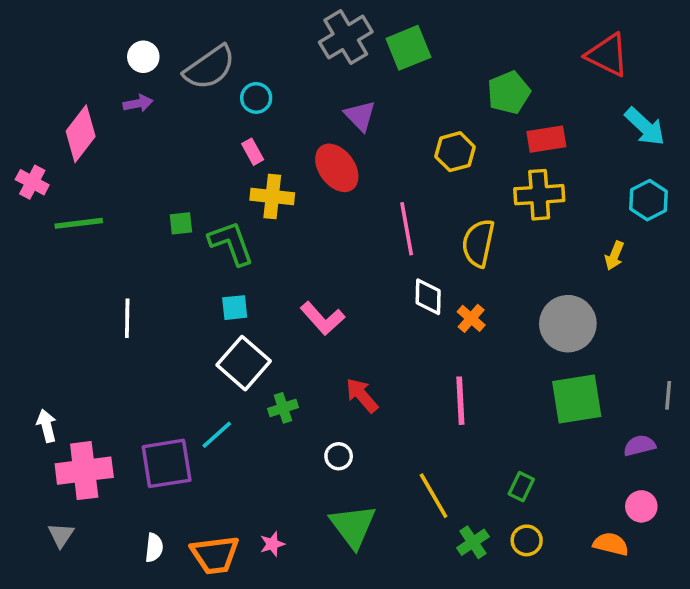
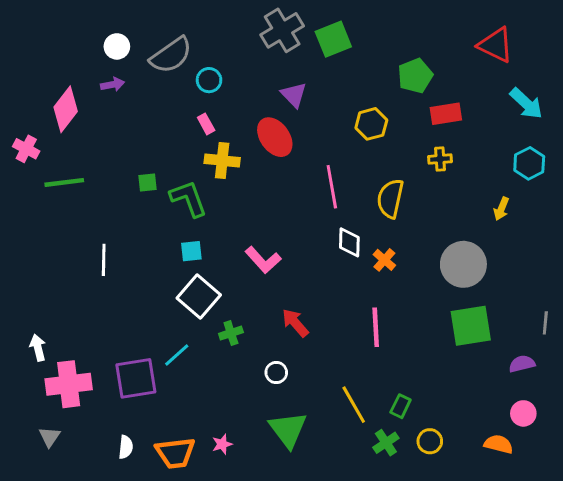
yellow cross: (539, 195) -> (440, 159), size x0.6
green rectangle: (521, 487) -> (401, 406), moved

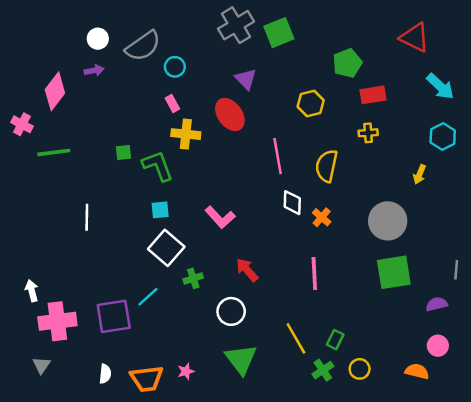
white circle: (276, 373) -> (231, 311), size x1.5

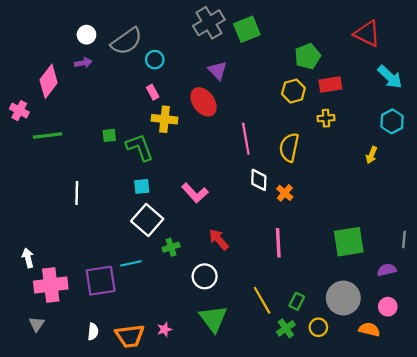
yellow hexagon: (311, 103) -> (293, 91), moved
gray circle: (388, 221) -> (343, 298), moved
cyan line: (148, 297) -> (131, 263), turned 30

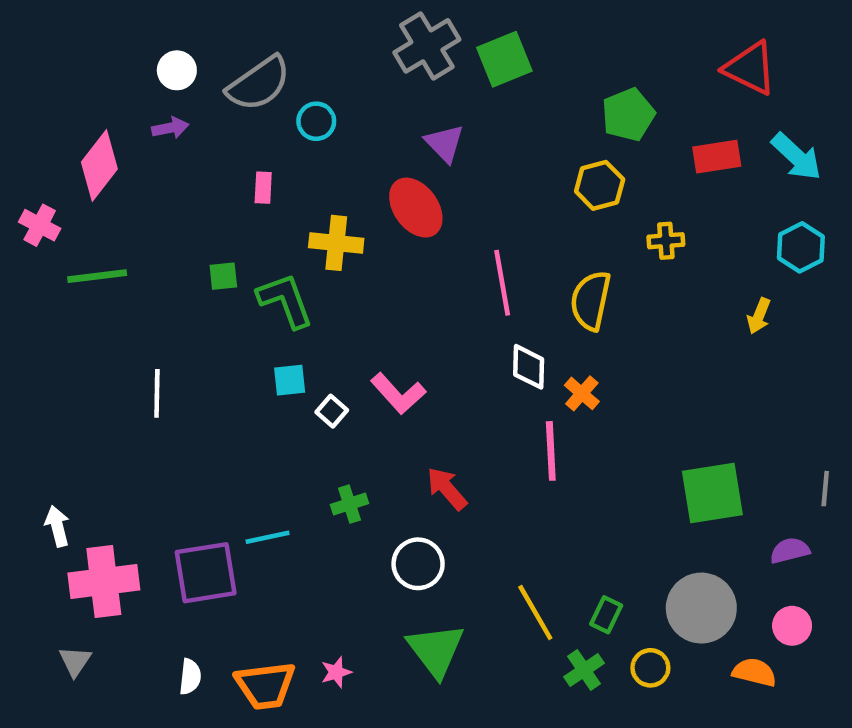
red rectangle: (330, 85) -> (717, 157), moved
pink rectangle: (153, 92) -> (263, 188), moved, turned 32
white square: (147, 220) -> (332, 411), moved, size x0.5
pink line: (278, 243) -> (551, 451), moved

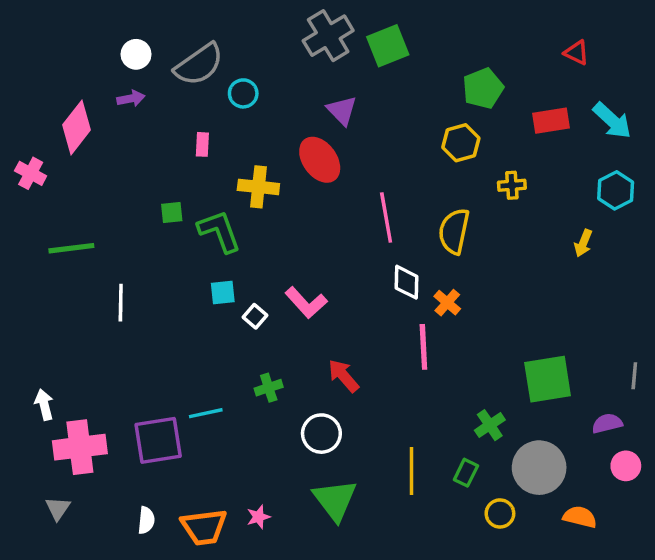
red triangle: (750, 68) -> (576, 53), size x0.6
green line: (97, 276) -> (71, 248), moved
yellow line: (535, 612) -> (412, 471), turned 30
pink circle: (792, 626) -> (626, 466), moved
green cross: (584, 670) -> (490, 425), moved

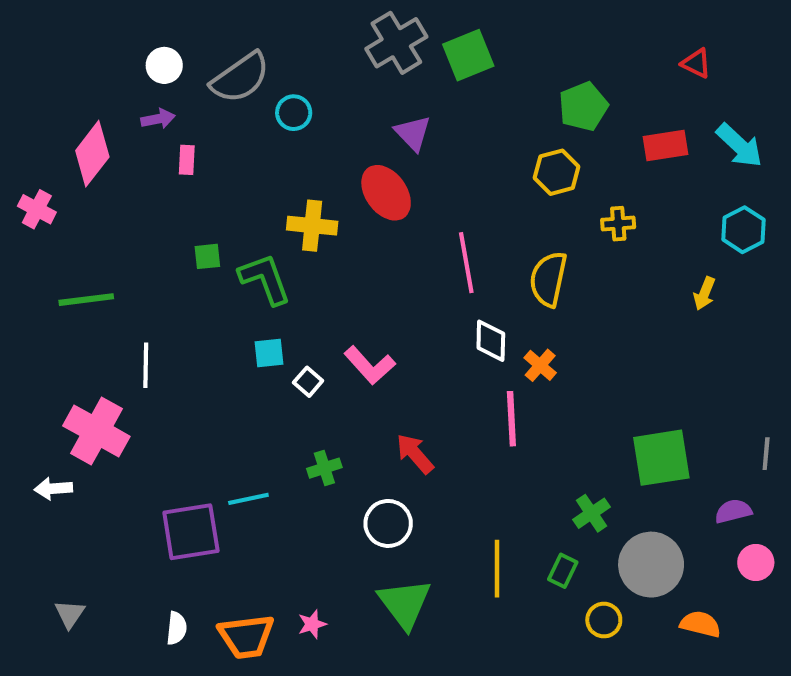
pink rectangle: (202, 144) -> (187, 160), moved
white arrow: (44, 405) -> (53, 489), turned -80
pink cross: (80, 447) -> (96, 431), moved, turned 36

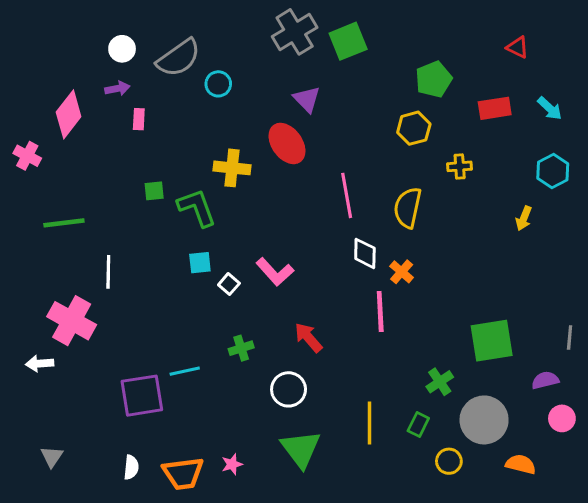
cyan arrow: (739, 146) -> (550, 108), size x0.7

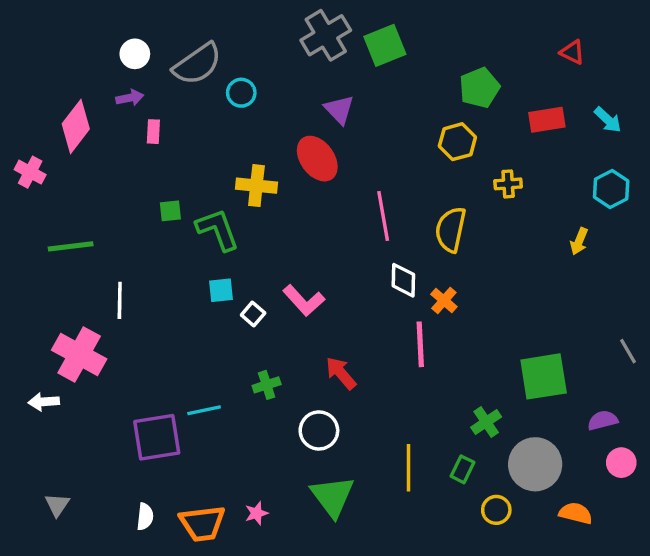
gray line: (570, 337) -> (628, 351), moved, turned -35

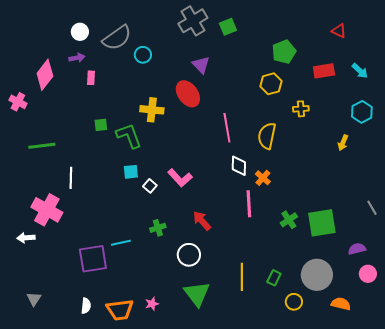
green square: (385, 45) -> (228, 27), size x0.7
green cross: (486, 422) -> (289, 220), moved

